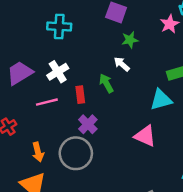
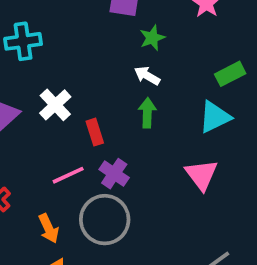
cyan cross: (59, 26) -> (23, 41), moved
green arrow: (106, 83) -> (147, 113), moved, turned 42
pink line: (47, 102) -> (68, 175), moved
pink triangle: (145, 136) -> (202, 175), turned 40

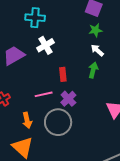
green star: (152, 38) -> (95, 30), moved
white cross: (55, 105) -> (45, 45), moved

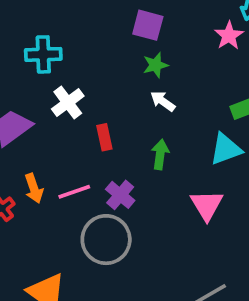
green arrow: (93, 70) -> (160, 154), moved
red rectangle: (63, 74) -> (104, 137), moved
orange arrow: (27, 120) -> (34, 188), moved

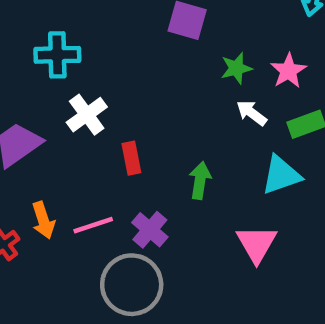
pink star: (229, 36) -> (288, 71), moved
green star: (155, 65) -> (236, 68), moved
white arrow: (163, 101) -> (252, 113), moved

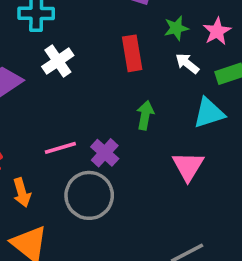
red rectangle: (131, 158) -> (132, 53), moved, size x1.4
orange arrow: (43, 220) -> (22, 192), moved

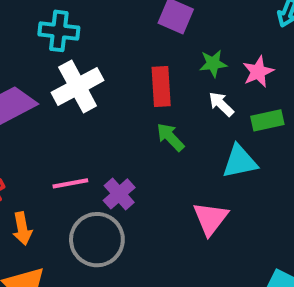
white cross: (58, 61) -> (78, 86), size x1.4
green arrow: (145, 115) -> (170, 137), moved, turned -60

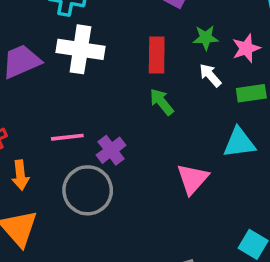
white cross: (78, 86) -> (80, 49), turned 33
cyan triangle: (240, 162) -> (239, 143), moved

